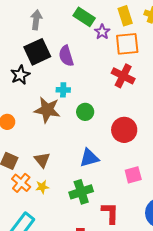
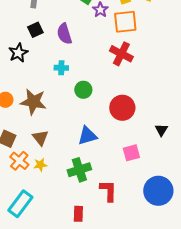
black square: (37, 52) -> (35, 30), size x0.6
brown star: (47, 110) -> (33, 102), moved

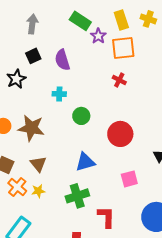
red cross: (121, 54) -> (119, 80), size x0.6

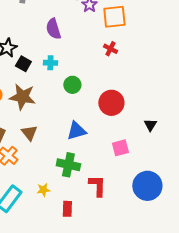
black square: (33, 56) -> (23, 64), moved, turned -35
yellow star: (38, 191) -> (43, 190), moved
green cross: (77, 196) -> (68, 165), turned 30

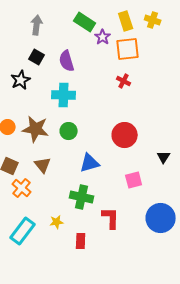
cyan cross: (50, 63) -> (64, 95), size x1.6
black square: (23, 64) -> (37, 57), moved
green circle: (72, 85) -> (69, 131), moved

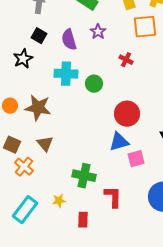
purple star: (103, 37) -> (98, 32), moved
orange square: (128, 49) -> (145, 27), moved
green circle: (69, 131) -> (94, 84), moved
blue triangle: (90, 163) -> (119, 142), moved

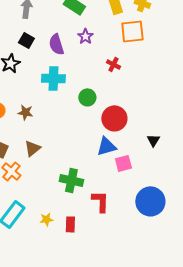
green circle: (94, 84) -> (87, 97), moved
brown star: (38, 108) -> (25, 112), size x0.6
brown triangle: (45, 144) -> (32, 148), turned 30
yellow star: (59, 201) -> (46, 219), moved

